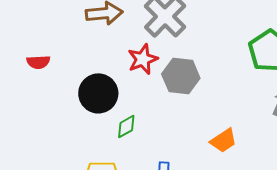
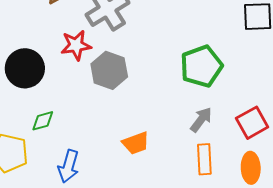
green diamond: (126, 127) -> (43, 121), moved

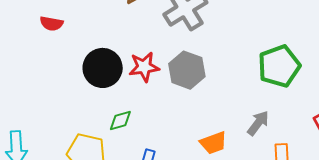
red star: (76, 45) -> (144, 67), moved
gray arrow: (201, 120) -> (258, 123), moved

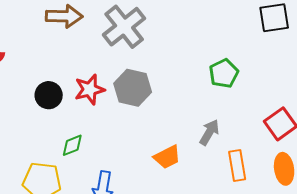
green pentagon: (279, 66) -> (224, 73), size x0.7
black circle: (103, 68) -> (49, 95), size x0.7

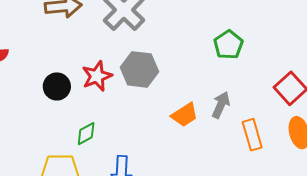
orange trapezoid: (167, 157) -> (185, 115), moved

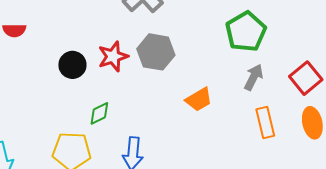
green pentagon: (228, 45) -> (246, 32), size x1.4
gray arrow: (221, 105) -> (254, 77), moved

